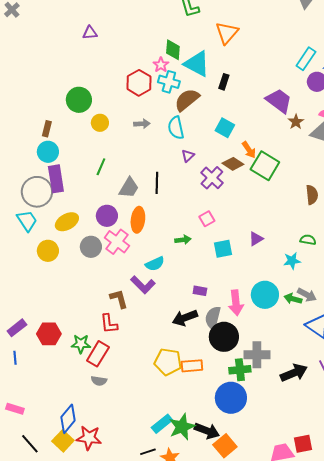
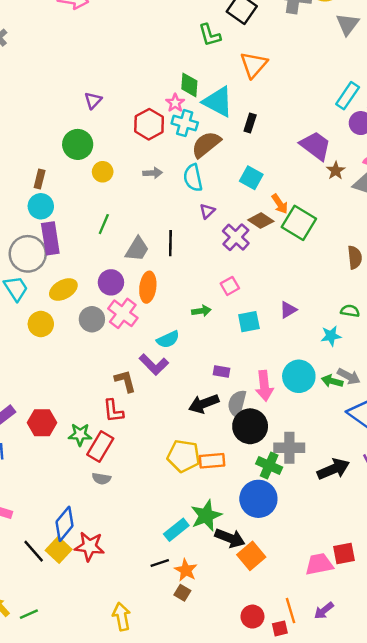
purple triangle: (90, 33) -> (93, 100), moved, turned -42
green cross: (240, 370) -> (269, 466), turned 30
green star: (182, 427) -> (206, 515), moved
black line: (30, 444) -> (34, 551), moved

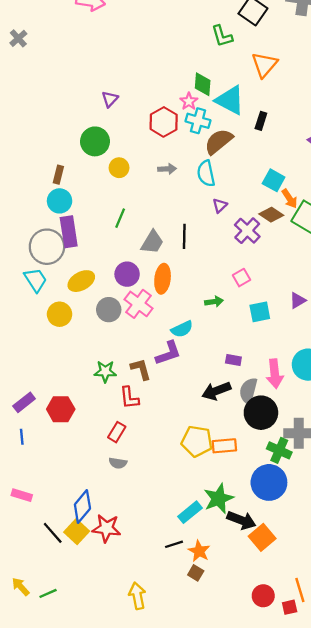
cyan square: (251, 178) -> (274, 180), moved
purple L-shape: (154, 364) -> (168, 353), turned -64
green star: (80, 435) -> (105, 371), moved
red rectangle: (100, 446) -> (117, 432), size x0.7

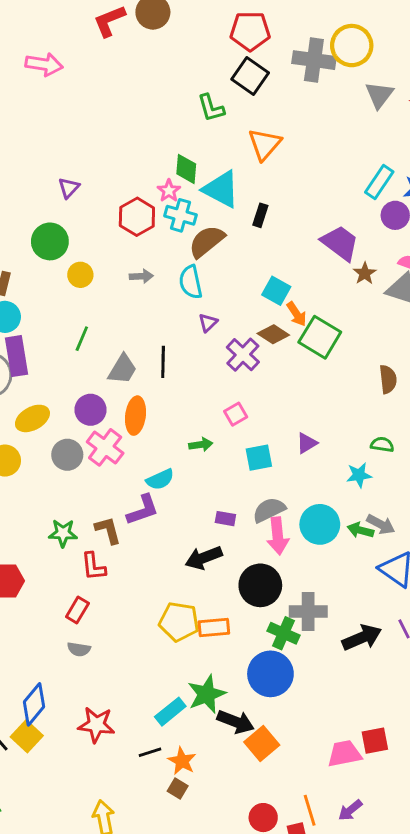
gray semicircle: (248, 391) -> (269, 510), moved, turned 50
red star: (106, 528) -> (96, 725), moved

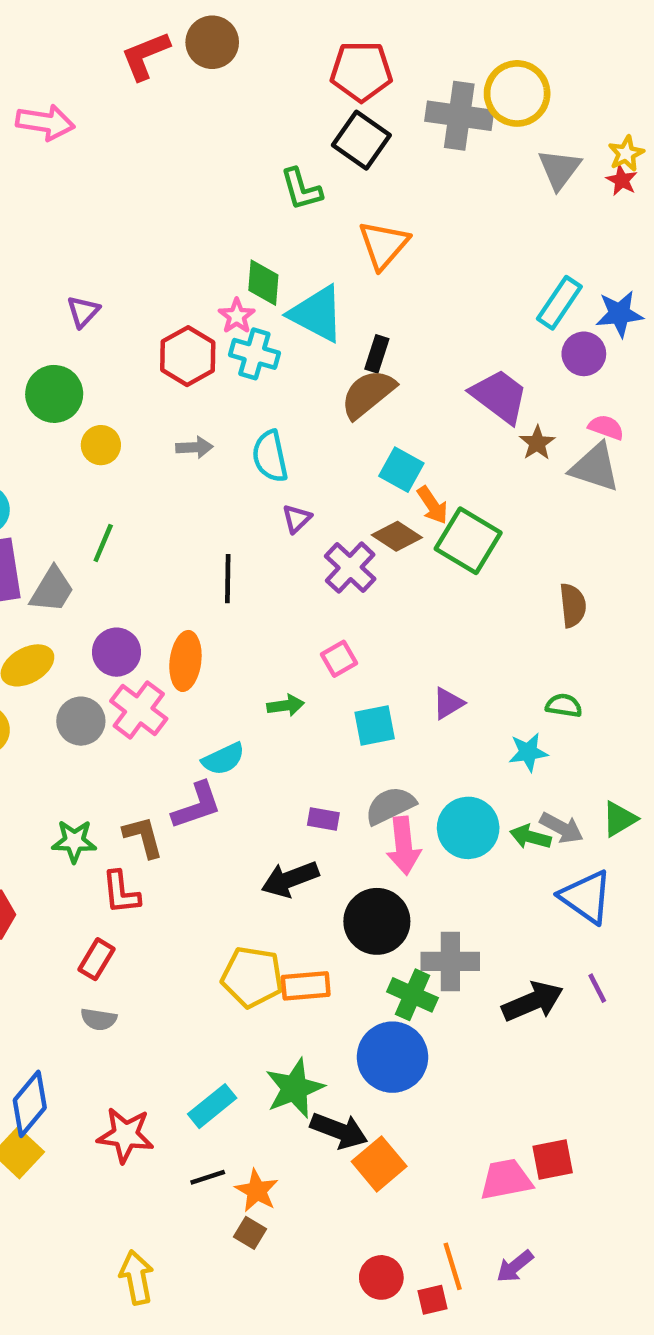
brown semicircle: (207, 241) -> (368, 394), moved
gray trapezoid: (122, 369) -> (52, 590), moved
cyan rectangle: (170, 712) -> (212, 1106), moved

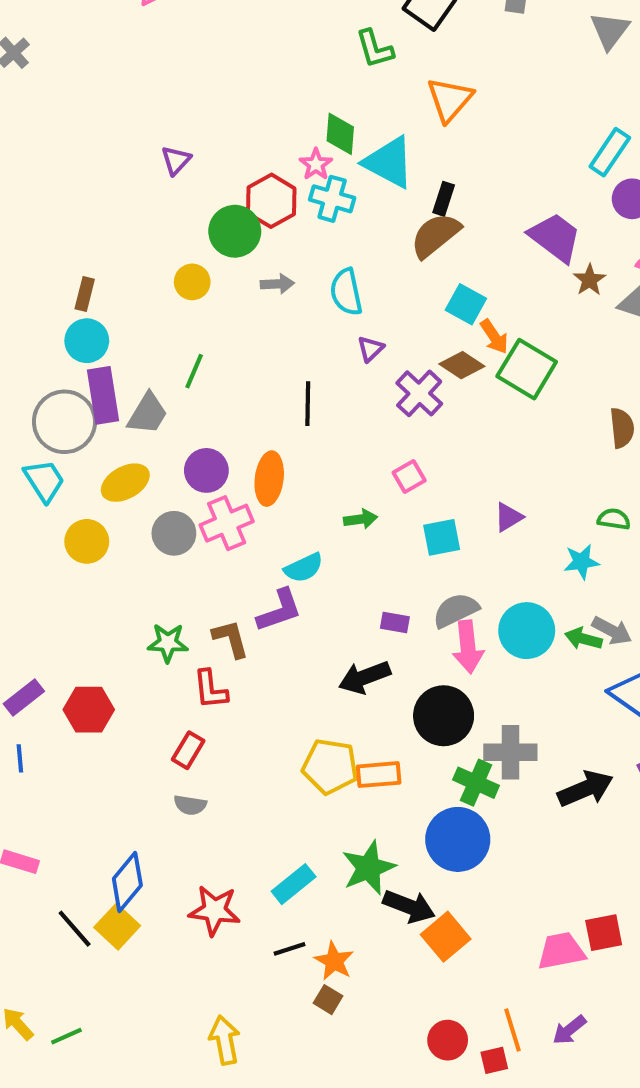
green circle: (54, 394) -> (235, 231), moved
pink cross: (139, 710) -> (227, 523), turned 30

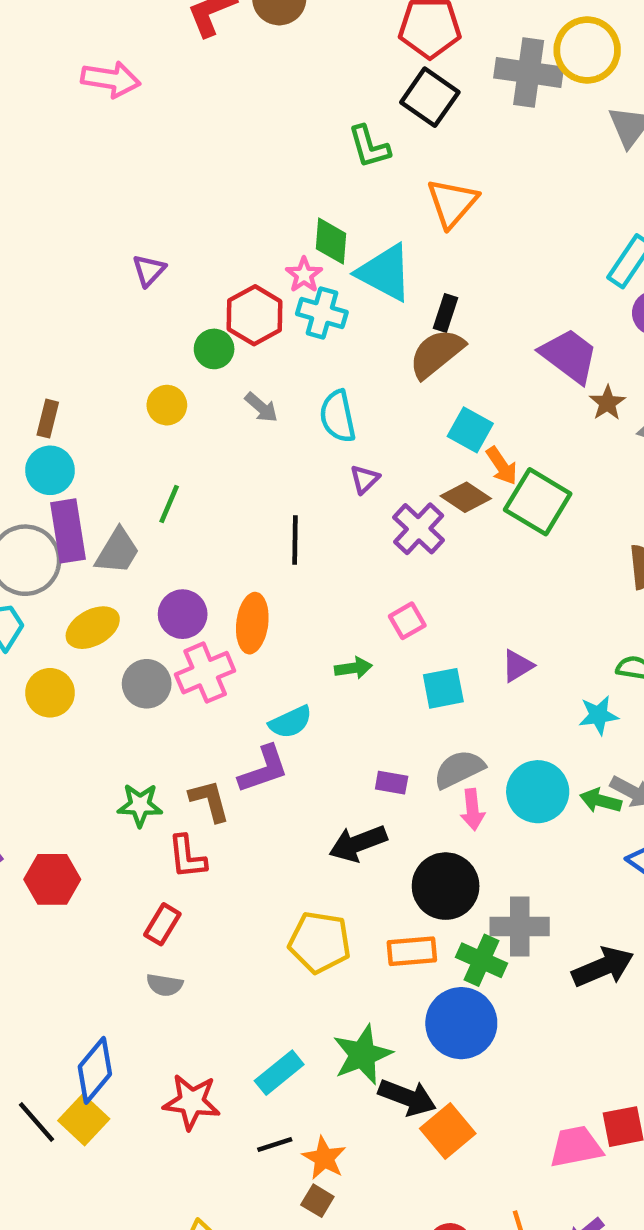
green circle: (235, 231) -> (214, 349), size x0.7
gray arrow: (277, 284) -> (261, 407), turned 44
pink arrow: (468, 647) -> (473, 810), size x0.7
orange rectangle: (379, 775) -> (412, 951), moved

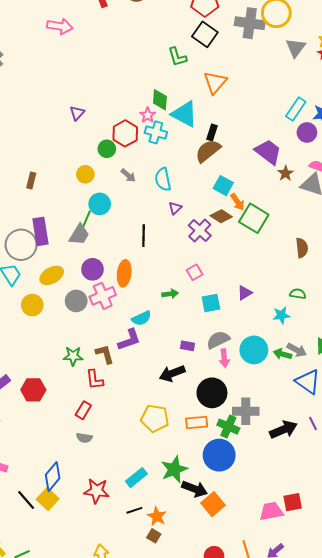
cyan circle: (50, 470) -> (100, 204), moved
gray trapezoid: (117, 551) -> (79, 235), moved

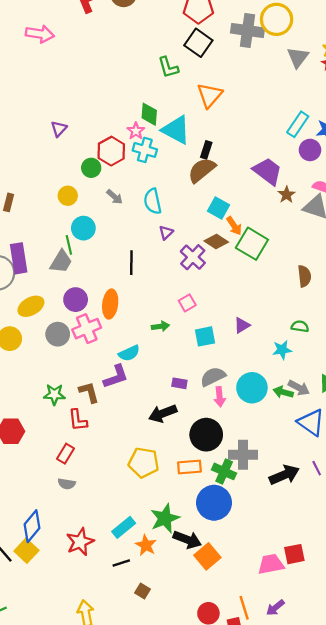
green line: (86, 219) -> (69, 245), turned -36
red star: (97, 491) -> (80, 542), turned -30
orange star: (157, 516) -> (146, 545), moved

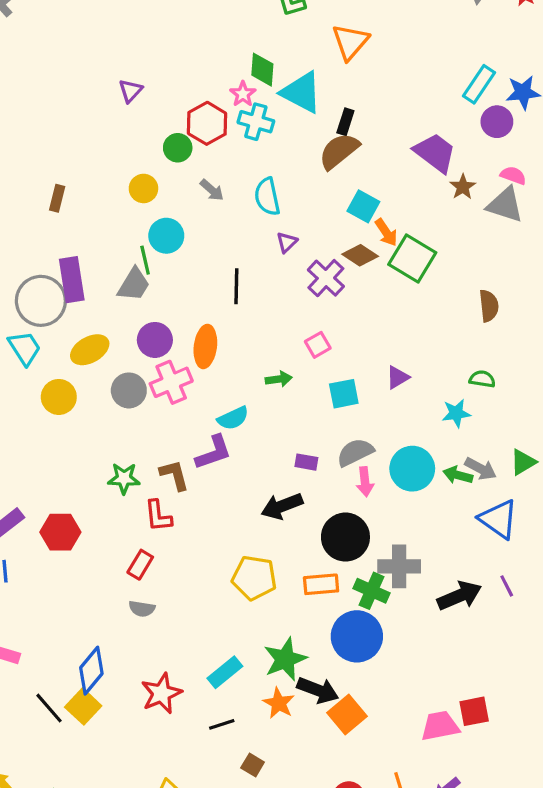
orange star: (146, 545) -> (279, 703), moved

